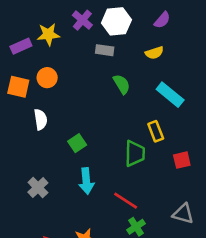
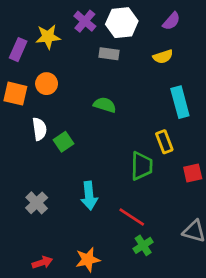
purple rectangle: (21, 46) -> (18, 50), turned -42
green semicircle: (122, 84) -> (105, 105), moved, turned -42
cyan rectangle: (170, 95) -> (180, 102), turned 36
green square: (77, 143) -> (64, 142), moved

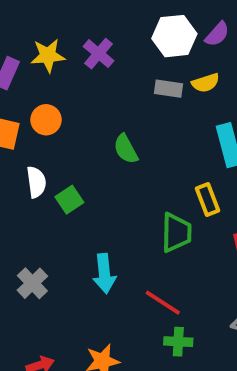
purple cross: (85, 21) -> (99, 54), moved
white hexagon: (122, 23) -> (174, 36), moved
gray rectangle: (109, 54) -> (169, 89), moved
green semicircle: (105, 105) -> (126, 149), turned -135
green cross: (143, 245) -> (178, 342), turned 36

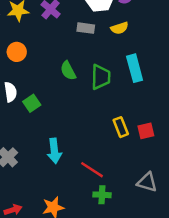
gray rectangle: (169, 89) -> (86, 28), moved
yellow rectangle: (208, 200) -> (121, 127), moved
green trapezoid: (176, 233) -> (101, 77), moved

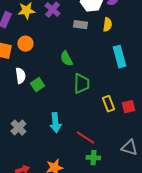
yellow semicircle: (120, 28) -> (107, 25), turned -64
green trapezoid: (101, 77) -> (81, 84), moved

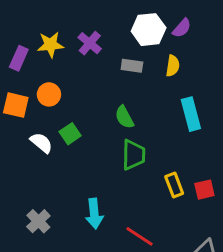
green semicircle: (66, 59) -> (124, 117), moved
white semicircle: (20, 76) -> (41, 143), turned -42
green square: (37, 85) -> (70, 134), moved

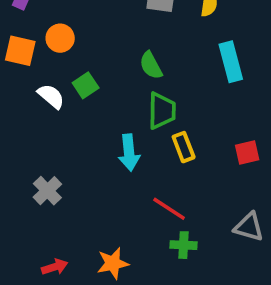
yellow rectangle: (174, 185) -> (184, 147), moved
cyan arrow: (94, 214) -> (129, 153), moved

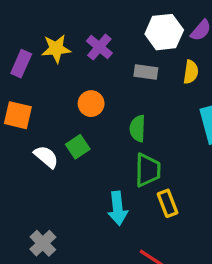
orange circle: (60, 38) -> (91, 104), moved
green semicircle: (151, 65) -> (138, 128), turned 30

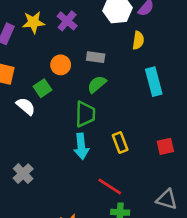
gray rectangle: (146, 72) -> (96, 57), moved
green semicircle: (138, 128) -> (97, 84), turned 48
green square: (78, 147) -> (43, 88), moved
green trapezoid: (148, 170) -> (85, 114), moved

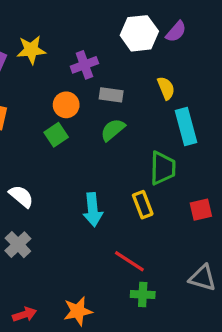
purple cross: (67, 21) -> (84, 65), moved, turned 30
yellow semicircle: (138, 40) -> (166, 88), moved, turned -30
green square: (43, 88) -> (56, 135), moved
white semicircle: (26, 106) -> (21, 196), moved
green trapezoid: (85, 114) -> (163, 168), moved

